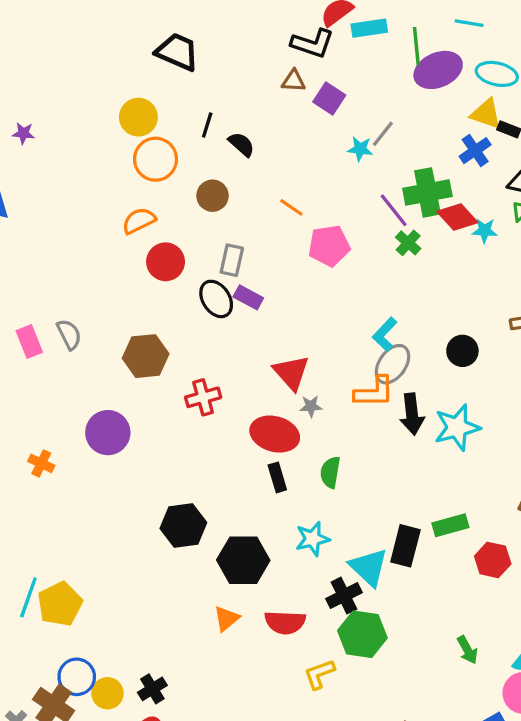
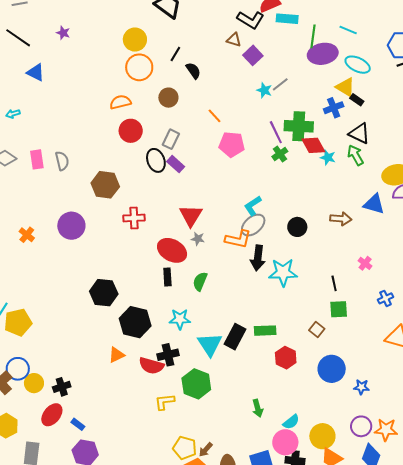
black cross: (344, 596) -> (168, 355), moved

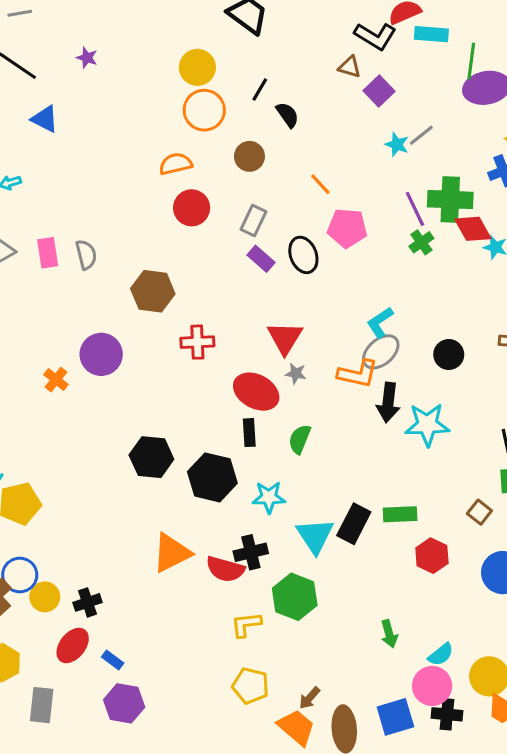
black ellipse: (156, 160) -> (303, 255), moved
orange cross: (27, 235) -> (56, 380), moved
black hexagon: (135, 322) -> (212, 477), moved
orange triangle: (117, 355) -> (172, 553), size x1.6
yellow pentagon: (185, 448) -> (251, 686), moved

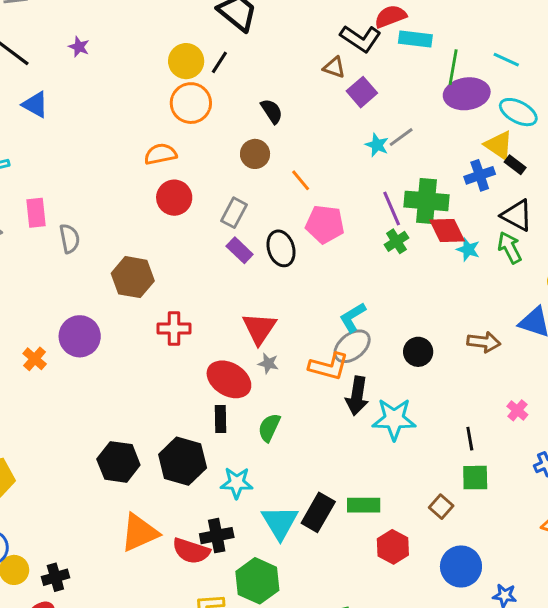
black line: (260, 89) -> (219, 62), moved
brown circle: (249, 156) -> (255, 154), moved
pink rectangle: (48, 253) -> (36, 213), moved
black hexagon: (151, 457) -> (118, 462), moved

